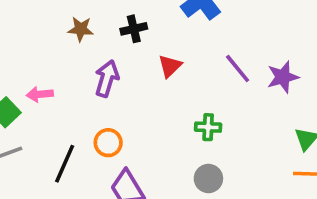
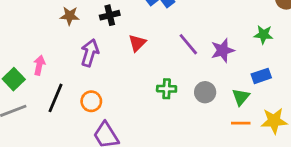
pink arrow: (40, 94) -> (39, 65), turned 108
black line: (65, 164) -> (56, 98), moved
gray circle: (208, 178) -> (205, 92), moved

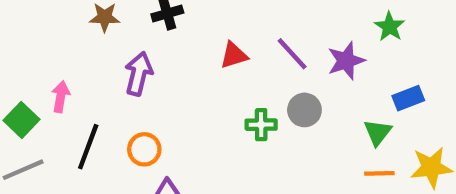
green star: (264, 35) -> (390, 27), moved, turned 30
red triangle: (137, 43) -> (234, 55), moved, turned 30
gray circle: (205, 92) -> (304, 110), moved

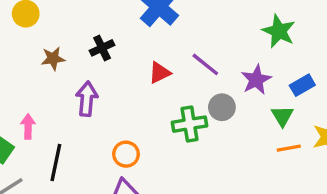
green star: (390, 27) -> (279, 31), size x1.4
purple star: (346, 61) -> (256, 80), moved
green cross: (261, 125) -> (190, 124), size x1.4
orange circle: (144, 149) -> (126, 154), moved

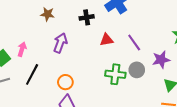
black cross: (102, 48) -> (87, 17), moved
orange circle: (126, 154) -> (65, 82), moved

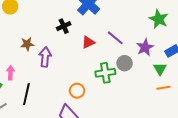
brown star: (48, 14) -> (27, 44), moved
orange circle: (65, 82) -> (77, 91), moved

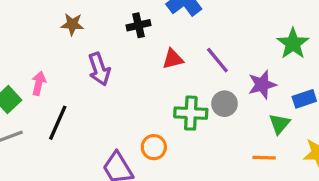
brown star: (27, 44) -> (72, 24), moved
purple arrow: (45, 57) -> (99, 69), turned 144
orange line: (163, 88) -> (264, 158), moved
orange circle: (77, 91) -> (154, 147), moved

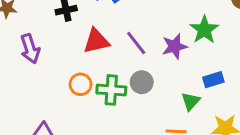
red triangle: (173, 59) -> (96, 41), size x1.4
purple star: (262, 85) -> (175, 46), moved
orange circle: (154, 147) -> (81, 84), moved

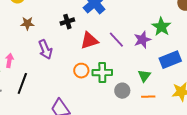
blue rectangle: (213, 80) -> (170, 60), size x1.5
gray circle: (142, 82) -> (122, 91), moved
green triangle: (191, 101) -> (144, 76), moved

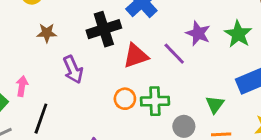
black cross: (67, 22) -> (104, 29), size x1.6
purple star: (142, 40) -> (198, 33), moved, turned -30

